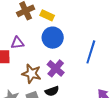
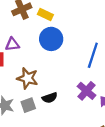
purple cross: (56, 68) -> (87, 91), moved

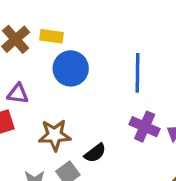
purple triangle: (12, 44) -> (18, 94), turned 32

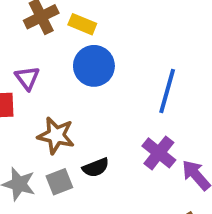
purple triangle: (18, 94) -> (27, 78), turned 30

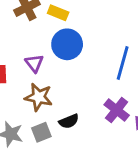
purple triangle: (27, 78) -> (34, 63), moved

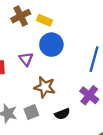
brown star: (39, 97) -> (45, 87), moved
black semicircle: (69, 121) -> (62, 114), moved

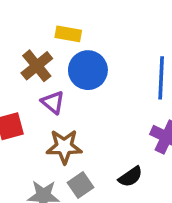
brown cross: (21, 16) -> (37, 66), moved
brown star: (45, 87) -> (64, 147), moved

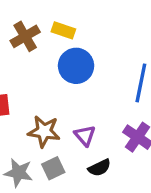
brown cross: (37, 66) -> (25, 36), moved
purple triangle: (53, 102) -> (85, 136), moved

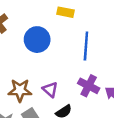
yellow rectangle: (63, 30) -> (66, 12), moved

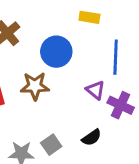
brown star: (20, 90) -> (35, 86), moved
purple triangle: (50, 90) -> (96, 90), moved

